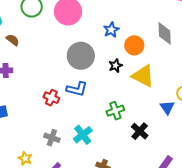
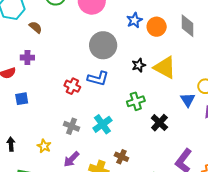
orange circle: (134, 45) -> (157, 27), moved
black star: (116, 66) -> (139, 65), moved

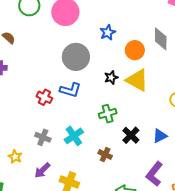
orange circle: (157, 27) -> (135, 50), moved
blue triangle: (188, 100) -> (160, 136), moved, turned 35
brown cross: (121, 157) -> (105, 155), moved

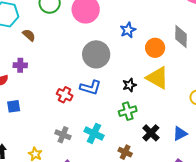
black star: (111, 77) -> (129, 85), moved
cyan cross: (74, 136) -> (94, 133), turned -30

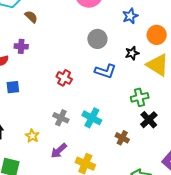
gray circle: (96, 54) -> (97, 39), size x0.7
black star: (129, 85) -> (132, 53), moved
blue L-shape: (90, 87) -> (105, 71), moved
green cross: (128, 111) -> (140, 97), moved

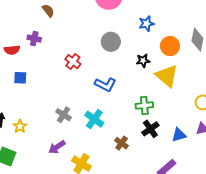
blue L-shape: (105, 71) -> (105, 84), moved
red cross: (64, 78) -> (73, 62), moved
yellow star: (32, 136) -> (20, 126), moved

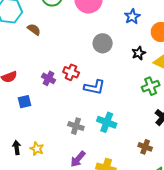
purple cross: (34, 39) -> (49, 78), moved, turned 32
blue L-shape: (105, 84) -> (94, 87), moved
green cross: (144, 105) -> (151, 86), moved
brown cross: (122, 143) -> (145, 147), moved

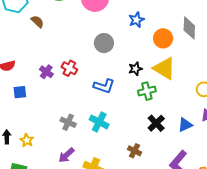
black star: (139, 53) -> (135, 69), moved
blue L-shape: (94, 87) -> (104, 86), moved

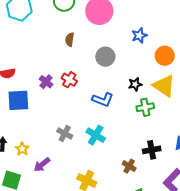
brown semicircle: (37, 22) -> (70, 40), moved, turned -128
blue square: (20, 92) -> (18, 100), size x1.6
black cross: (156, 123) -> (152, 150), moved, turned 30
purple arrow: (66, 155) -> (42, 165), moved

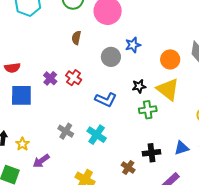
blue star: (139, 35) -> (133, 45), moved

